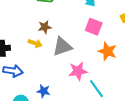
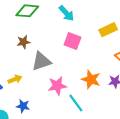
yellow arrow: (35, 43) -> (15, 79), moved, turned -40
orange star: (107, 51) -> (91, 79), moved

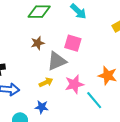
pink square: (73, 41) -> (73, 43), moved
yellow arrow: (15, 79) -> (46, 82), moved

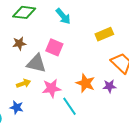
gray triangle: (57, 61) -> (36, 63), turned 30

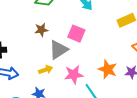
gray triangle: (36, 63) -> (58, 50), turned -45

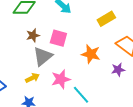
brown star: (41, 30) -> (33, 35), moved
orange star: (108, 69) -> (91, 54), moved

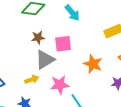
pink square: (58, 38) -> (63, 44), turned -30

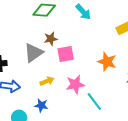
pink square: (63, 44) -> (66, 54), moved
gray triangle: (45, 60) -> (33, 53), moved

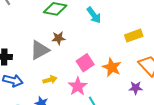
pink square: (66, 54) -> (85, 63), moved, turned -30
pink star: (75, 84) -> (78, 86), turned -30

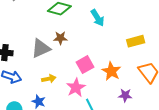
purple star: (136, 88) -> (125, 95), moved

